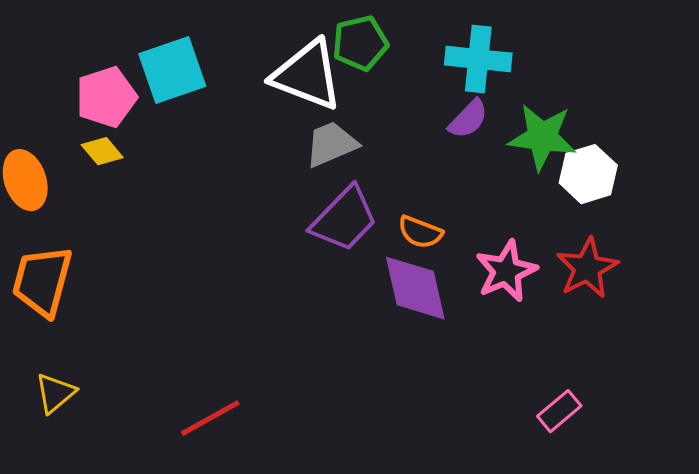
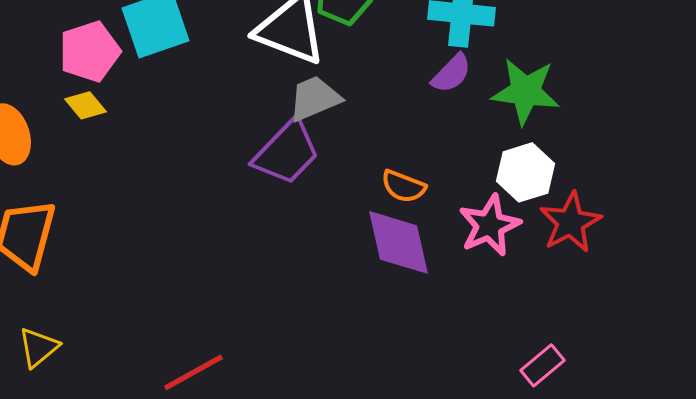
white hexagon: (588, 174) -> (526, 172), moved
purple trapezoid: (344, 219) -> (286, 152), moved

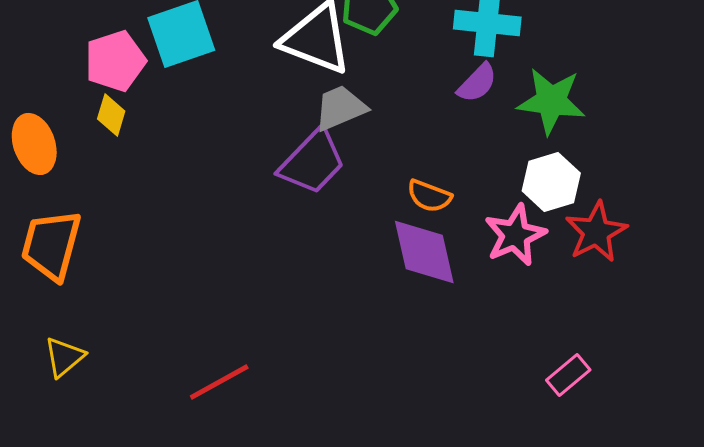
yellow diamond: (86, 105) -> (111, 115), turned 57

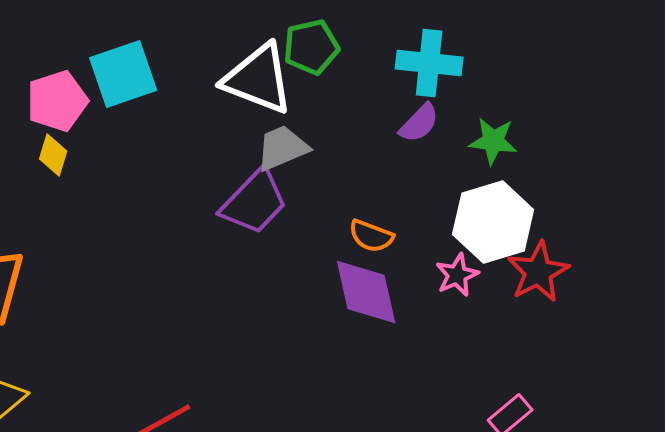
green star: (551, 101) -> (493, 141), size x0.7
white hexagon: (551, 182) -> (493, 222), size x1.4
pink star: (515, 235) -> (457, 275), size x0.7

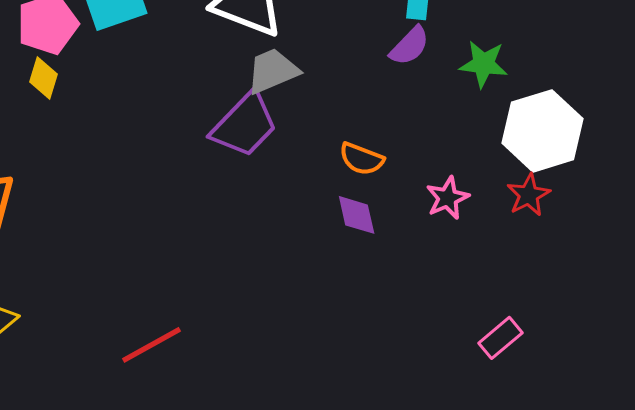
white hexagon: (493, 222) -> (543, 131), moved
red star: (538, 272) -> (529, 195), size x0.7
purple diamond: (366, 292) -> (357, 215), size x0.6

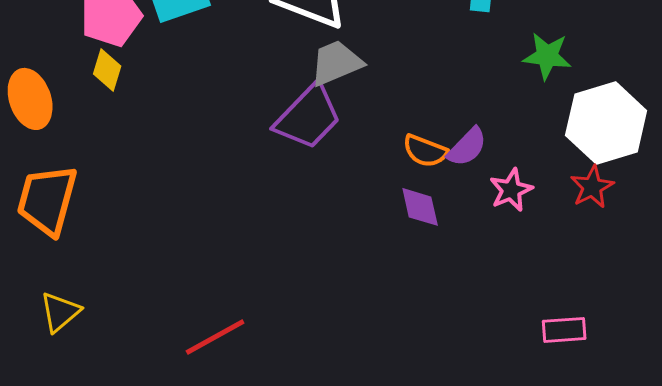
purple semicircle: (410, 46) -> (467, 147), moved
pink rectangle: (501, 338) -> (564, 330), turned 36

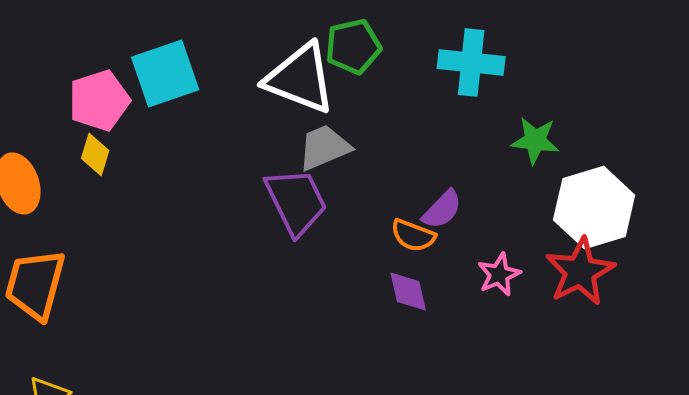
purple trapezoid: (308, 117) -> (296, 201), turned -70
purple semicircle: (467, 147) -> (442, 209), moved
red star: (592, 187) -> (580, 271), size x1.6

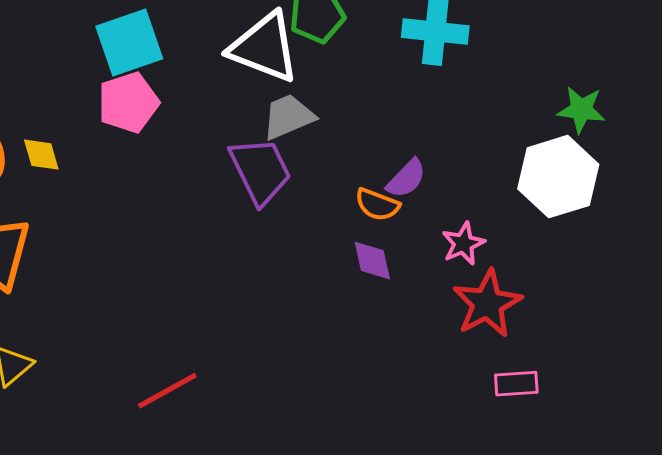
pink pentagon: (99, 100) -> (128, 103), moved
green star: (535, 140) -> (581, 110), moved
yellow diamond: (95, 154) -> (41, 155), moved, turned -33
red star: (580, 271) -> (487, 304), moved

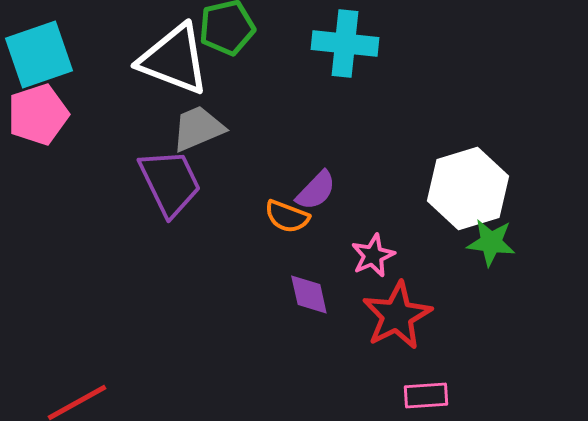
green star: (581, 110) -> (491, 242), moved
purple diamond: (372, 261) -> (309, 294), moved

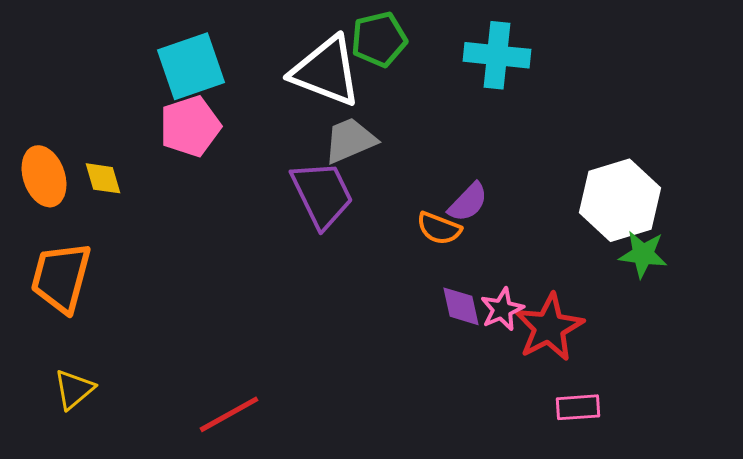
pink star: (373, 256) -> (502, 309), moved

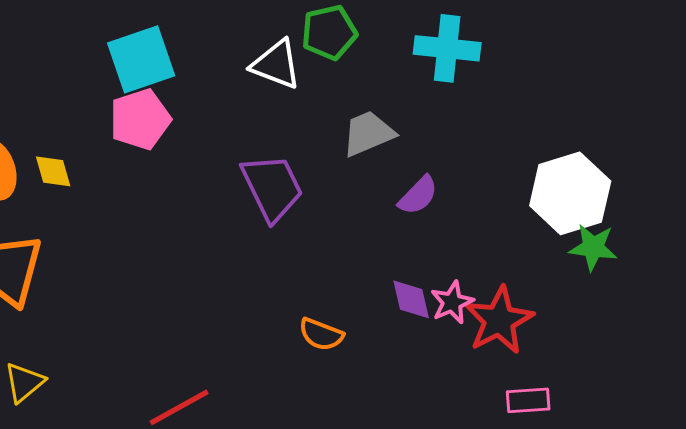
white triangle: (326, 71) -> (276, 64), size x0.7
gray trapezoid: (350, 140) -> (368, 133), moved
orange semicircle: (439, 228) -> (321, 334), moved

